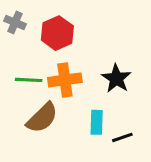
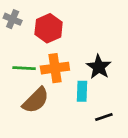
cyan rectangle: (97, 122) -> (82, 91), moved

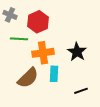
green line: (24, 68) -> (19, 39), moved
cyan rectangle: (82, 91) -> (54, 74), moved

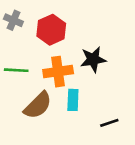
green line: (19, 39) -> (16, 70), moved
black star: (77, 52) -> (93, 59), moved, turned 30

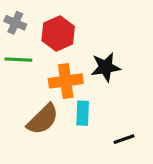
green line: (16, 70) -> (18, 60), moved

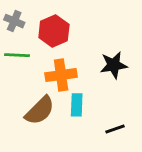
black star: (106, 67) -> (114, 65), moved

